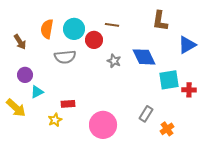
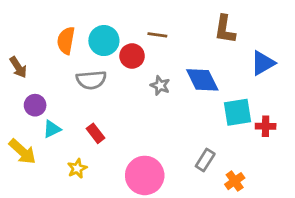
brown arrow: (20, 42) -> (18, 67), moved
red rectangle: (68, 104) -> (95, 133), moved, turned 56

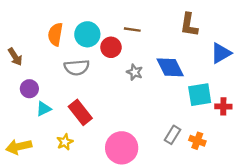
red rectangle: (95, 133) -> (80, 112), size x1.5
yellow arrow: (22, 152) -> (19, 147), moved, turned 125
orange cross: (235, 181) -> (197, 141), moved, turned -35

